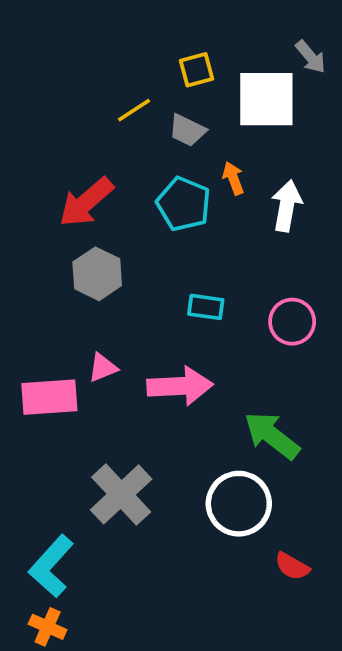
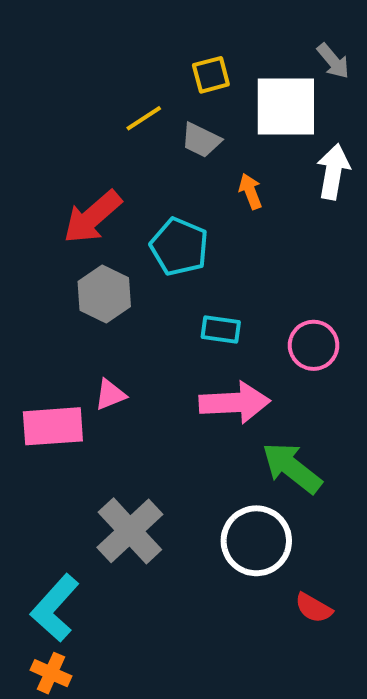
cyan pentagon: (184, 204) -> (179, 247), moved
white arrow: (287, 206) -> (333, 172), moved
pink arrow: (180, 386) -> (235, 403), moved

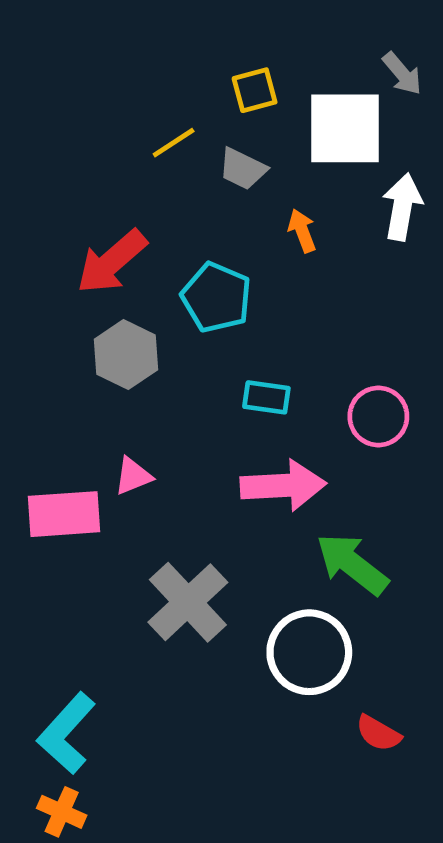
gray cross: (130, 531) -> (188, 602), moved

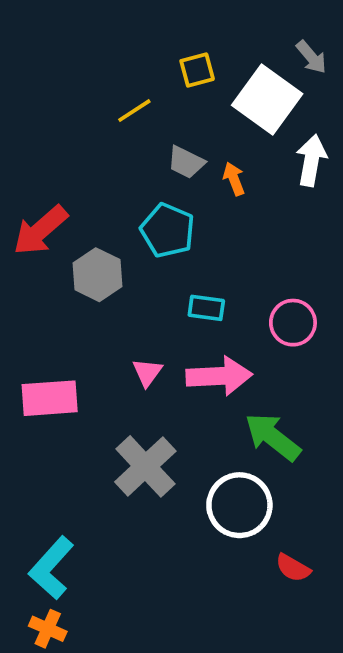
white square: (345, 128) -> (267, 99), turned 36
gray trapezoid: (243, 169) -> (186, 162), moved
red arrow: (112, 262) -> (40, 230), moved
pink triangle: (133, 476) -> (147, 372), moved, turned -32

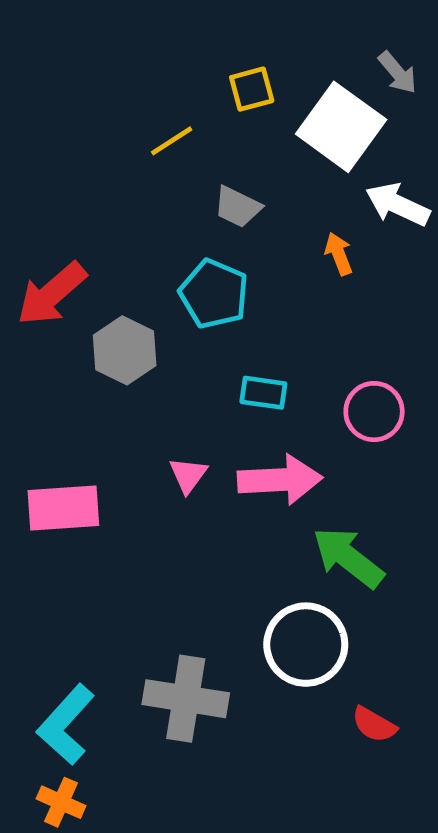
white arrow: (311, 160) -> (398, 204), turned -75
orange arrow: (234, 179) -> (339, 254), moved
gray cross: (145, 466) -> (186, 699), moved, turned -38

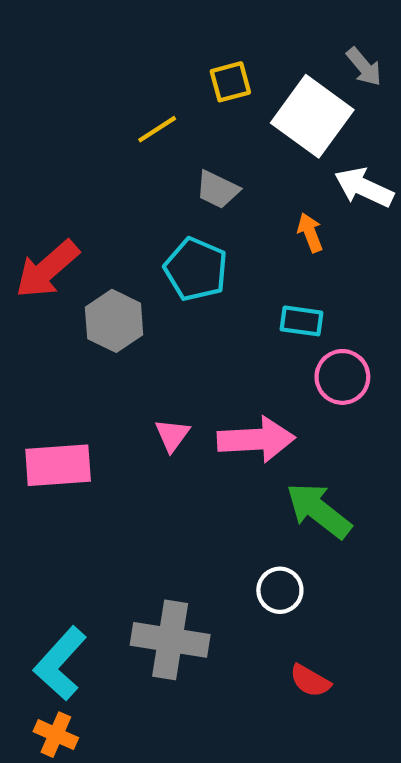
cyan rectangle: (263, 393) -> (301, 321), moved
white circle: (306, 645) -> (280, 590), size x0.6
red semicircle: (374, 725) -> (310, 681), moved

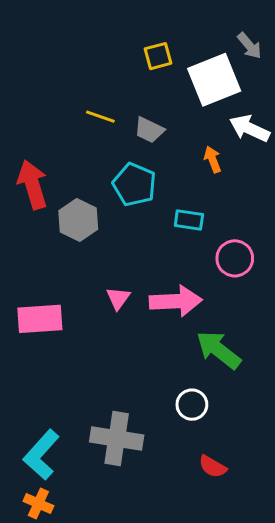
white square: (312, 116) -> (214, 80), turned 32
yellow line: (157, 129) -> (100, 117), moved, turned 52
red arrow: (47, 269) -> (32, 185), turned 114
cyan rectangle: (301, 321) -> (189, 220), moved

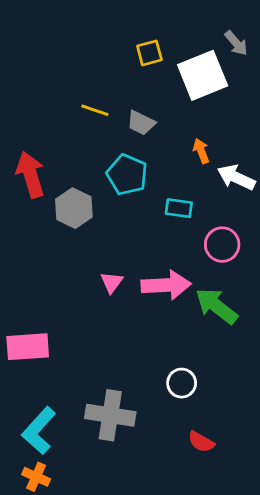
white arrow: (250, 128) -> (236, 177), moved
pink rectangle: (40, 319) -> (28, 347), moved
green arrow: (219, 350) -> (217, 306), moved

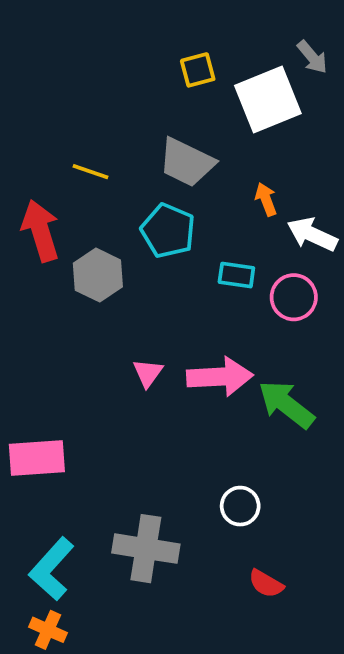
yellow line: (95, 110) -> (90, 172), moved
gray trapezoid: (141, 123) -> (187, 162), size x1.5
pink circle: (222, 245) -> (294, 297), moved

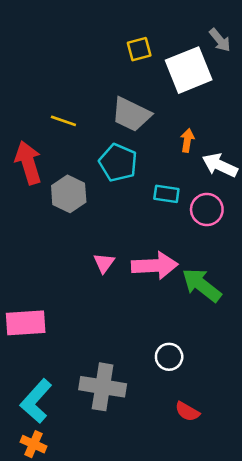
orange arrow: (266, 199) -> (187, 140), turned 30

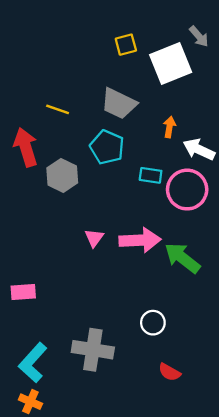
pink circle: (207, 210) -> (187, 190), size x1.4
pink rectangle: (26, 323) -> (23, 292), size x0.7

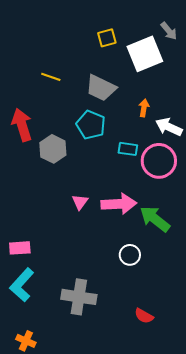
yellow line: (58, 109) -> (51, 77), moved
white circle: (153, 323) -> (130, 255), moved
cyan L-shape: (33, 363) -> (22, 285), moved

